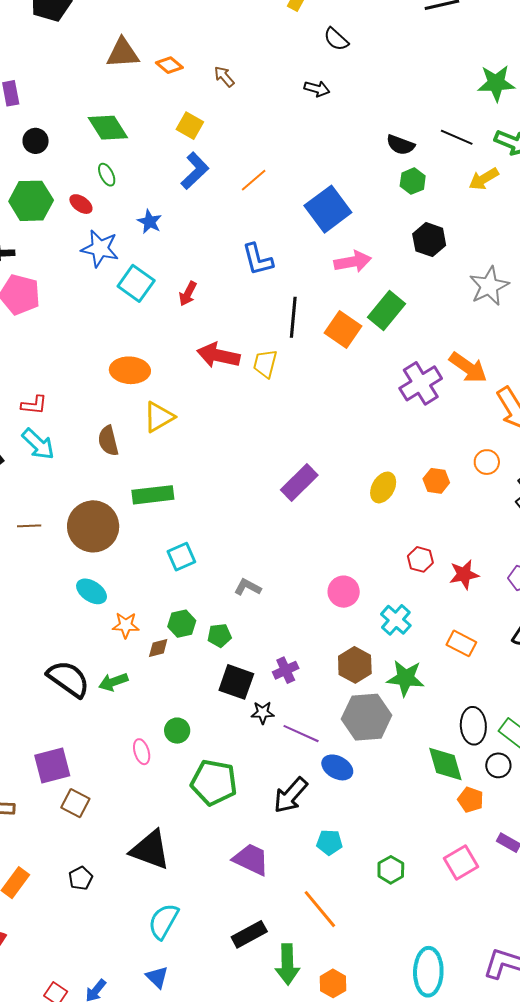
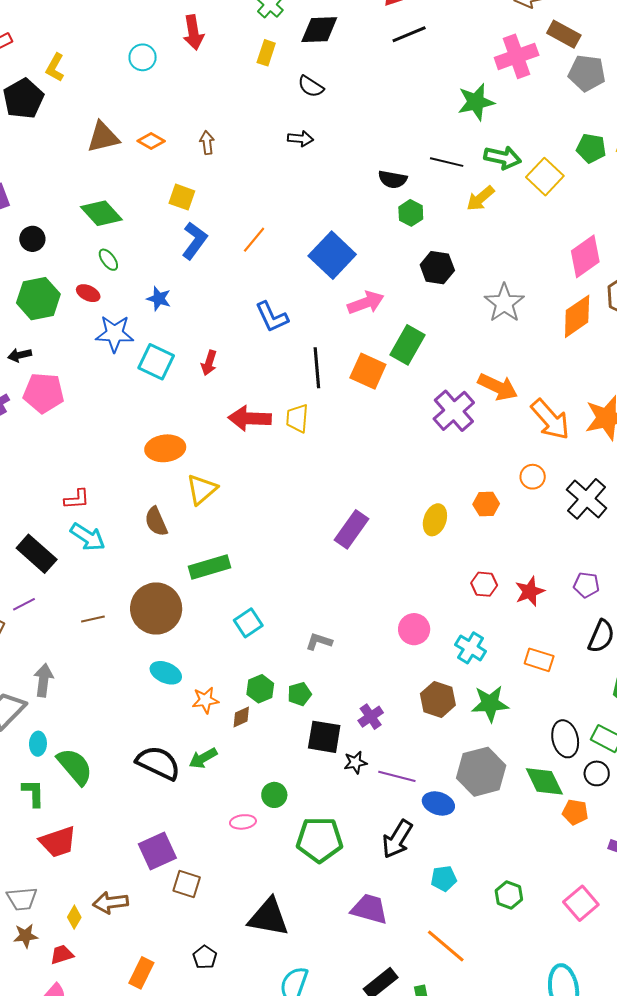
brown arrow: (224, 76) -> (207, 143), turned 45
gray hexagon: (367, 717) -> (481, 772), moved
pink ellipse: (142, 752) -> (243, 822), turned -70
pink square: (461, 862) -> (581, 903), moved

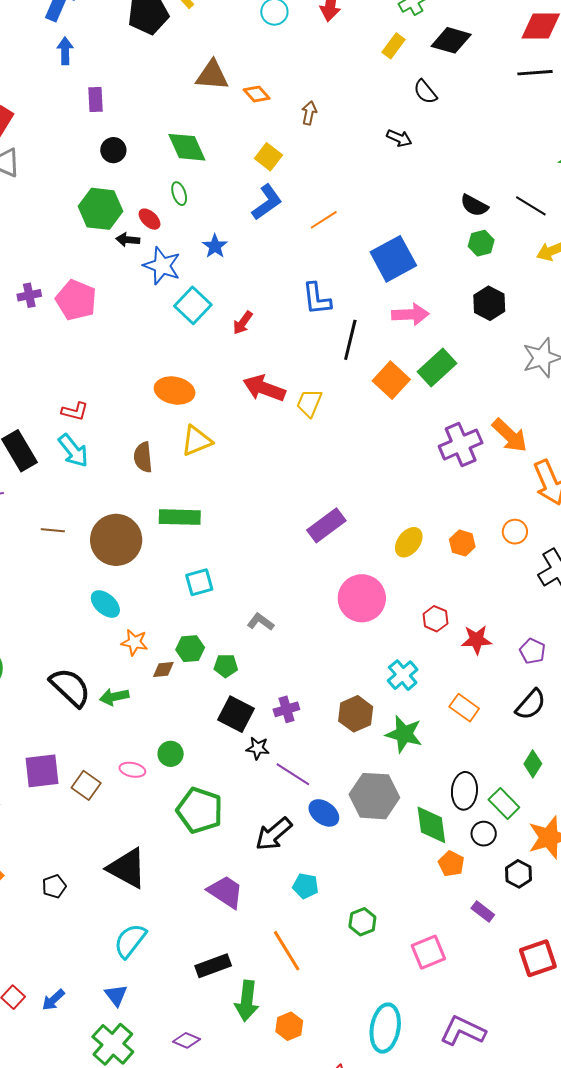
black arrow: (20, 355) -> (128, 240), moved
black line: (317, 368) -> (350, 340), moved
pink circle: (414, 629) -> (362, 598), moved, size x1.5
brown square: (187, 884) -> (86, 785), moved

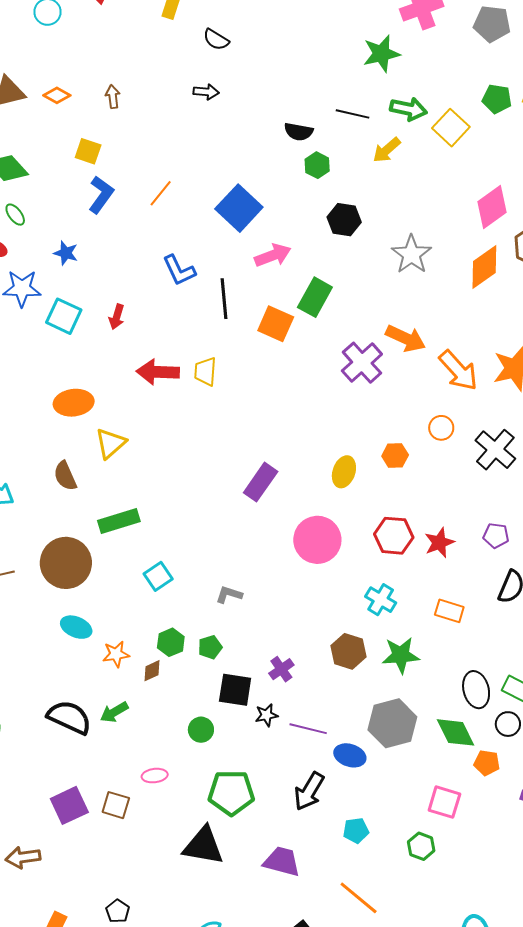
red hexagon: (435, 619) -> (394, 536), size x1.5
green circle: (171, 754) -> (201, 730), moved
black triangle: (127, 868) -> (203, 846), moved
pink square: (428, 952) -> (444, 802), moved, turned -32

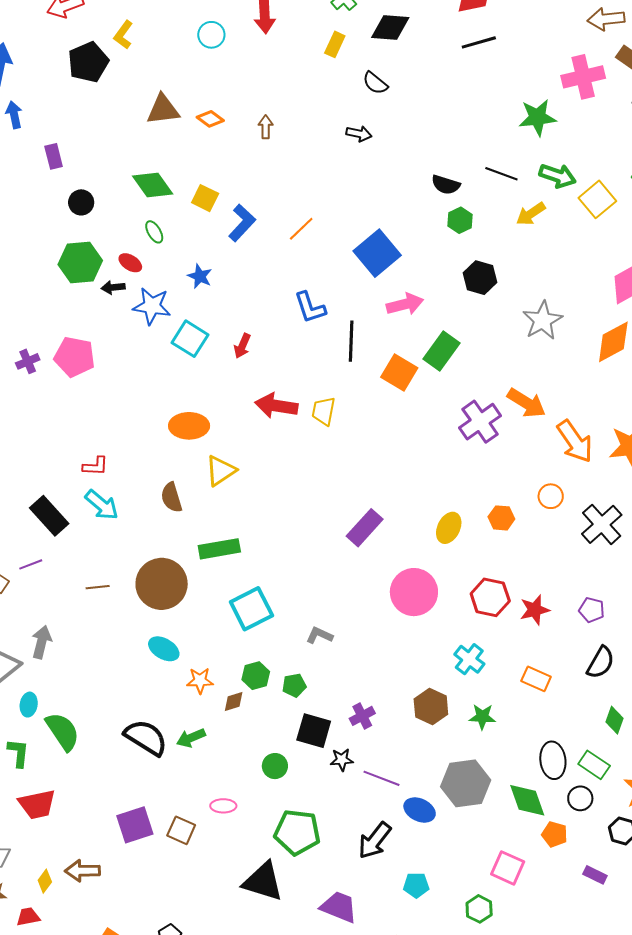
yellow square: (88, 151) -> (205, 198), moved
cyan square: (158, 576) -> (251, 609), size x1.5
green star: (401, 655) -> (482, 717), size x0.7

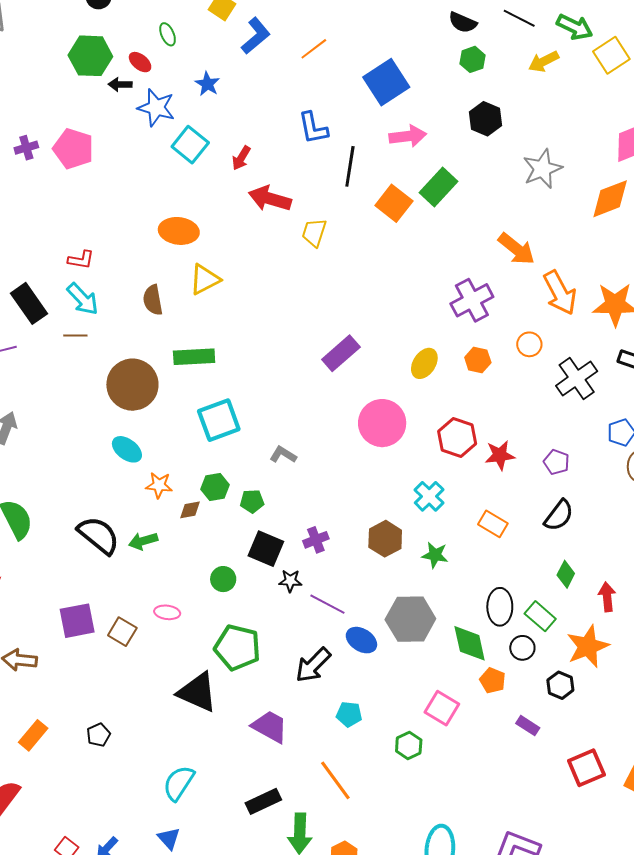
red arrow: (276, 406) -> (270, 199), moved
purple cross: (480, 422) -> (472, 300), moved
brown line: (98, 587) -> (75, 336), moved

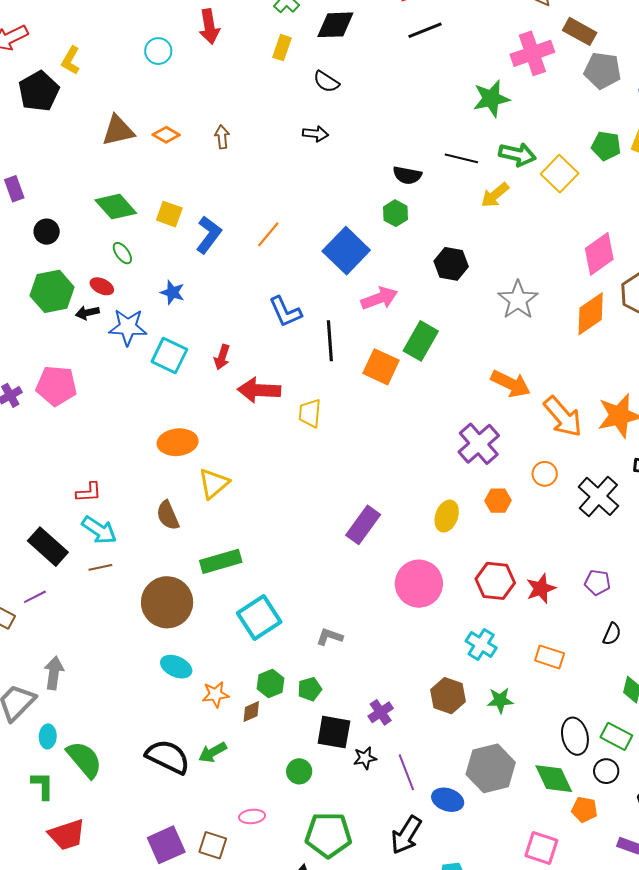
green hexagon: (472, 59) -> (395, 213), moved
black semicircle: (559, 515) -> (612, 634), size x0.7
purple line: (327, 604) -> (406, 772), turned 54

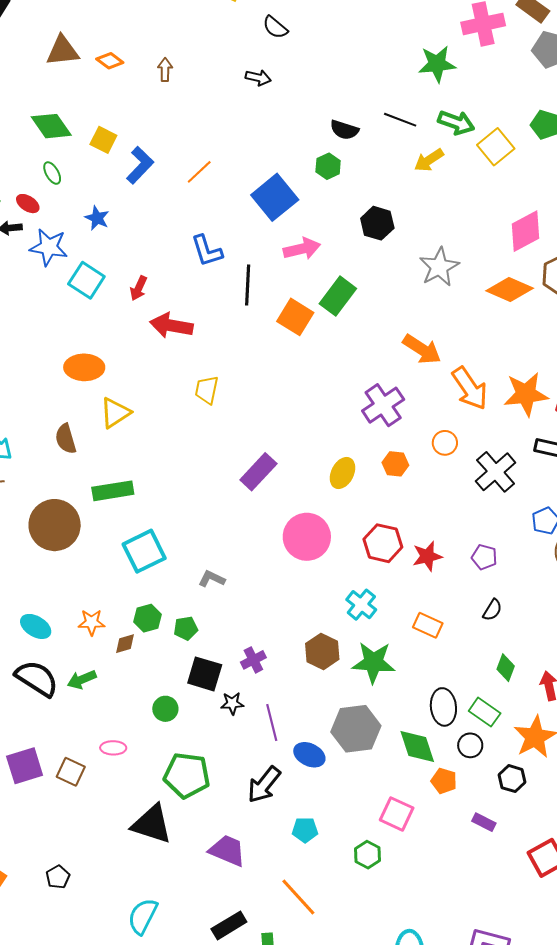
orange diamond: (591, 314) -> (510, 289), turned 51
yellow trapezoid: (310, 413) -> (207, 390), moved
cyan ellipse: (176, 667) -> (36, 626), moved
green star: (500, 700) -> (373, 662), size x1.6

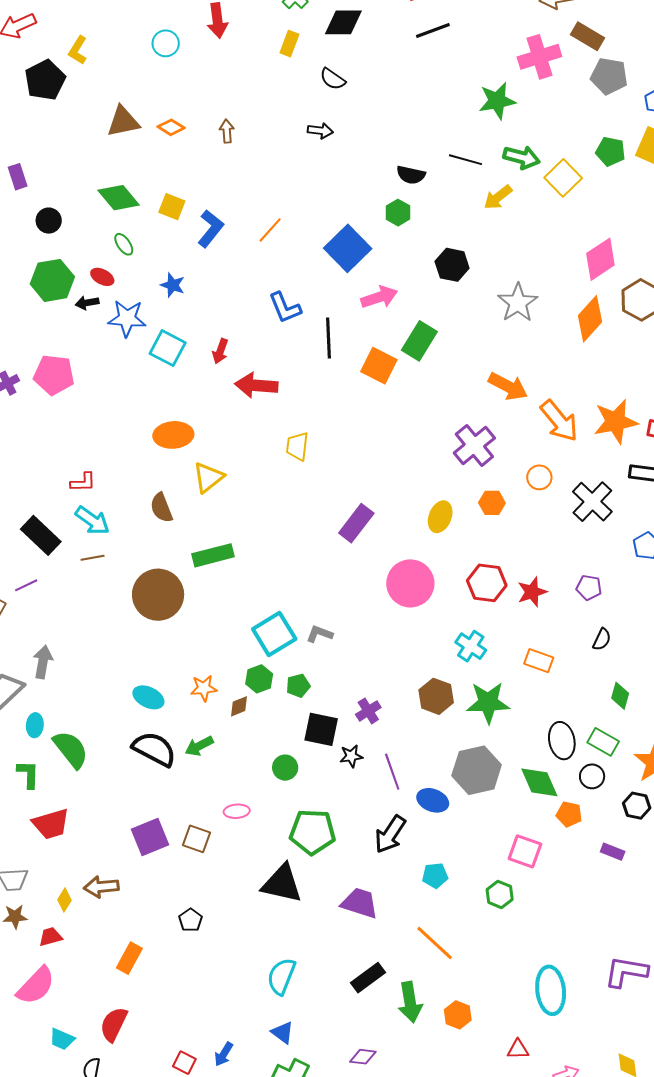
orange diamond: (510, 289) -> (590, 319), turned -66
cyan square: (144, 551) -> (274, 634), moved
black pentagon: (58, 877) -> (191, 920), moved

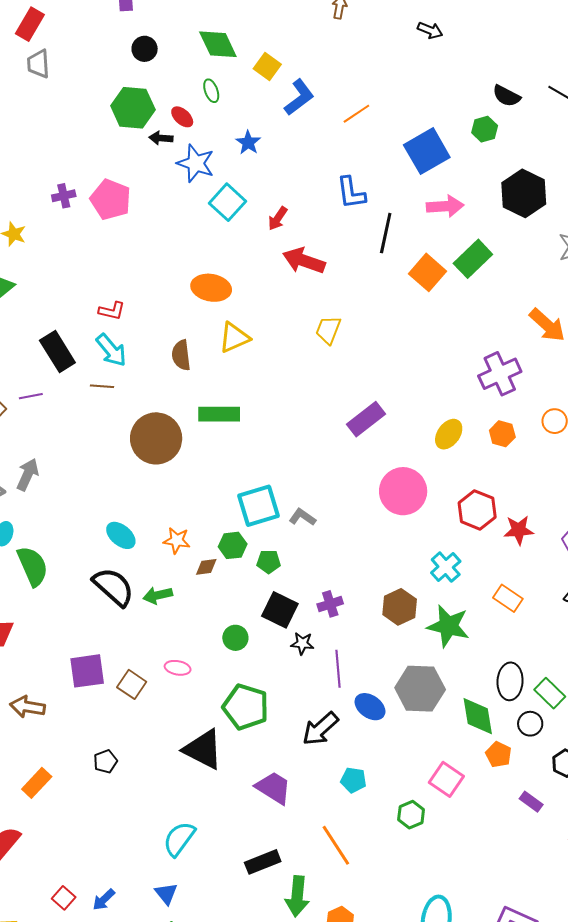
black hexagon: (452, 265) -> (524, 193), size x1.4

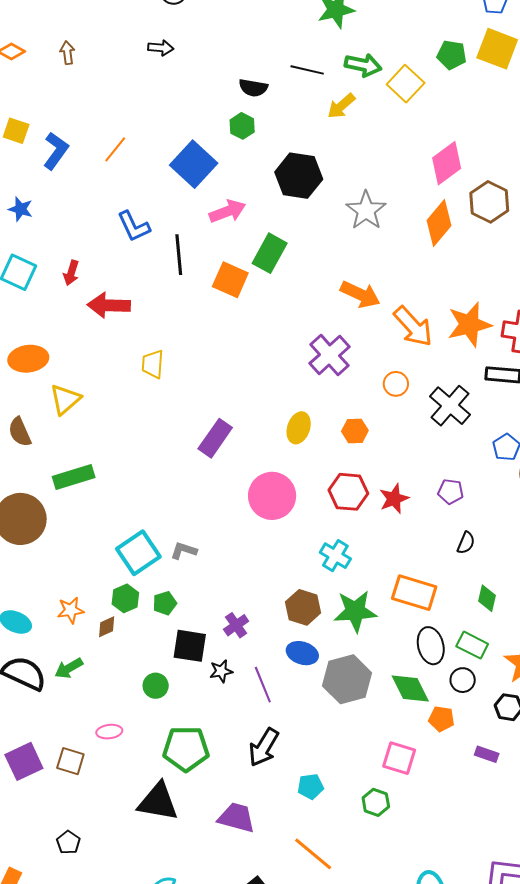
orange hexagon: (502, 434) -> (355, 431), moved
orange rectangle: (508, 598) -> (414, 593), moved, size x1.5
blue ellipse: (370, 707) -> (302, 653), moved

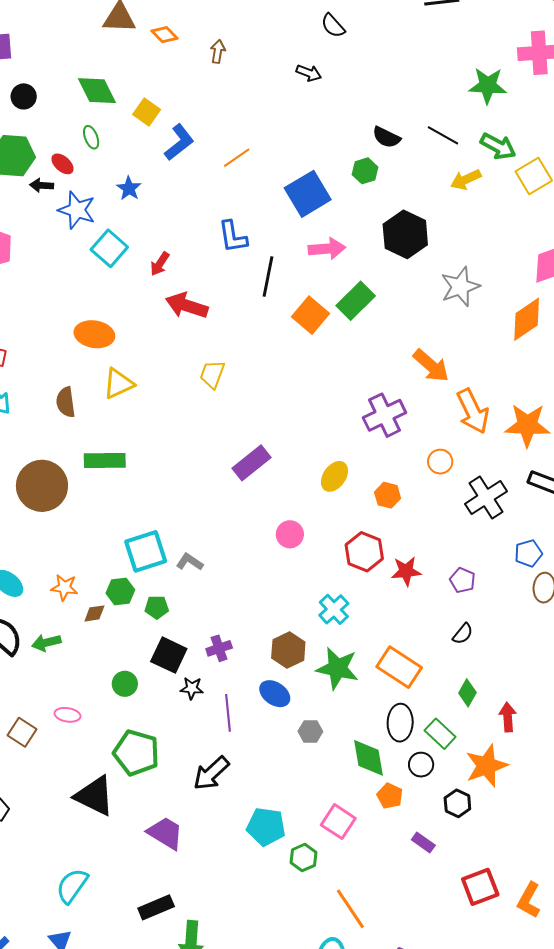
pink circle: (272, 496) -> (290, 534), size x0.6
gray hexagon: (347, 679) -> (310, 731), size x0.5
cyan pentagon: (310, 786) -> (266, 827), moved, size x1.5
orange line: (313, 854) -> (350, 909), moved

